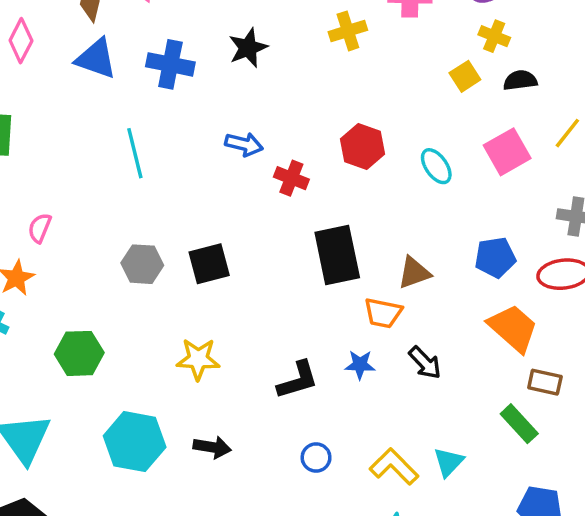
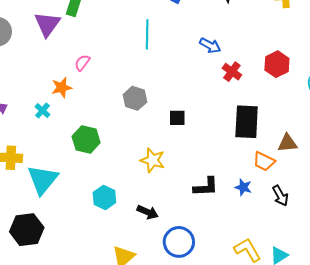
black square: (209, 264) -> (177, 118), moved, size x0.7
cyan hexagon: (135, 442) -> (104, 198), size x0.7
blue circle: (316, 458) -> (179, 242), moved, size x1.8

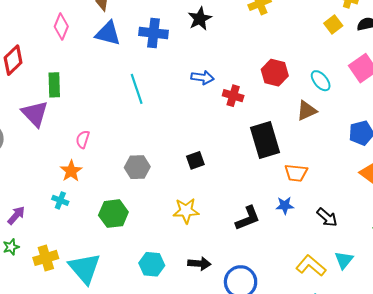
gray hexagon: (135, 98) -> (137, 167), moved
brown triangle: (287, 143) -> (307, 111), moved
black arrow: (280, 196) -> (327, 217), moved

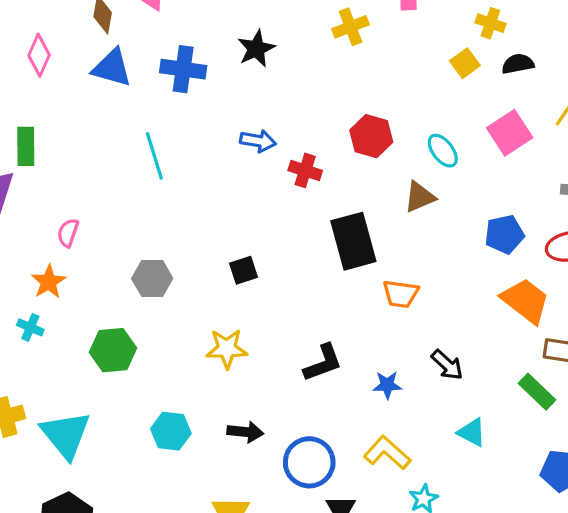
blue star: (285, 205) -> (387, 385), moved
cyan triangle: (344, 260) -> (472, 432), turned -42
yellow L-shape: (311, 266) -> (387, 453), moved

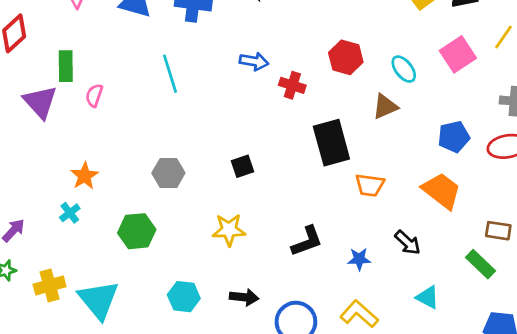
pink semicircle: (68, 233) -> (94, 95), moved
orange trapezoid: (525, 301) -> (442, 191), moved
cyan cross: (30, 327) -> (70, 213), turned 30

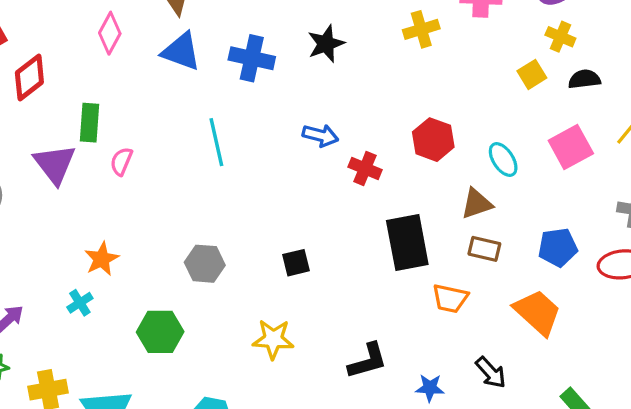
brown rectangle: (498, 231) -> (484, 249), moved

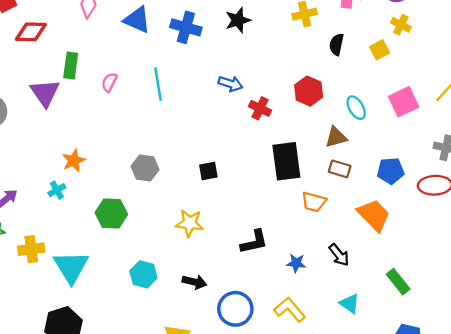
red diamond: (29, 78) -> (31, 32), turned 36
black semicircle: (584, 79) -> (336, 44), moved, turned -75
pink semicircle: (121, 161) -> (109, 82), moved

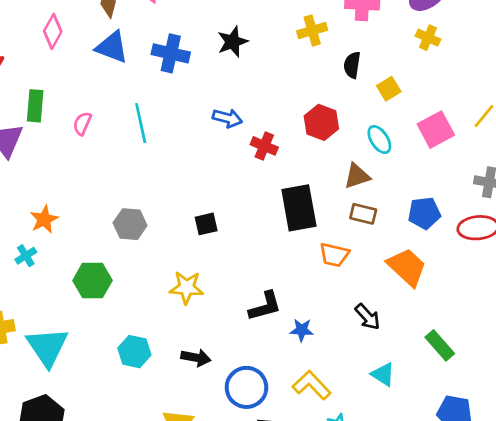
yellow square: (380, 50) -> (389, 89), moved
blue star: (296, 263) -> (302, 330), moved

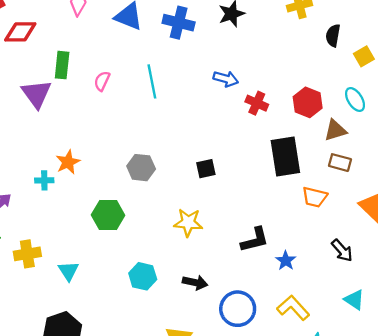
red hexagon: (321, 122) -> (308, 102), moved
cyan cross: (26, 256) -> (44, 180), moved, turned 30
blue star: (302, 330) -> (286, 261), turned 30
cyan triangle: (47, 347) -> (68, 271), size x0.6

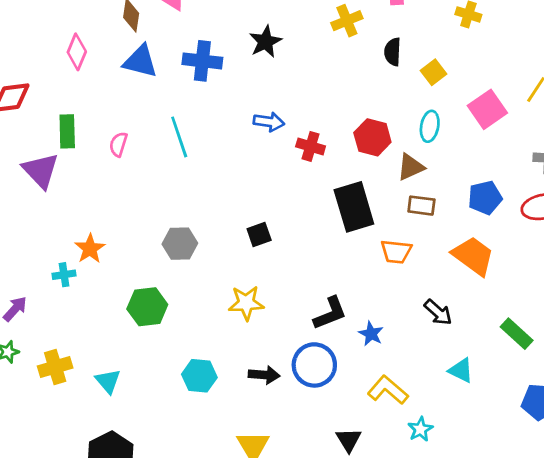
cyan ellipse: (355, 99) -> (430, 126), turned 50
blue circle: (238, 309) -> (314, 365), moved

